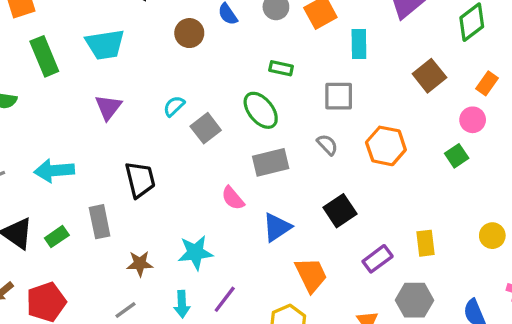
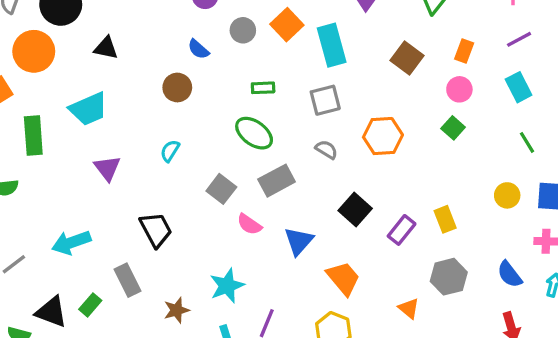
brown circle: (189, 33) -> (177, 87), moved
cyan rectangle: (359, 44) -> (332, 45), size x1.4
green rectangle: (44, 56) -> (33, 135), turned 33
gray square: (206, 128) -> (221, 189), moved
purple rectangle: (378, 259) -> (402, 230), moved

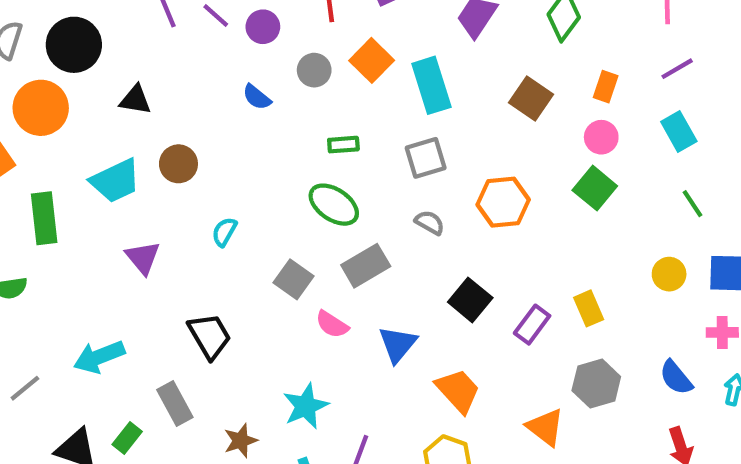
brown circle: (177, 87) -> (178, 164), moved
green square: (453, 128) -> (595, 188), size x1.4
orange triangle: (409, 308) -> (545, 427), size x1.4

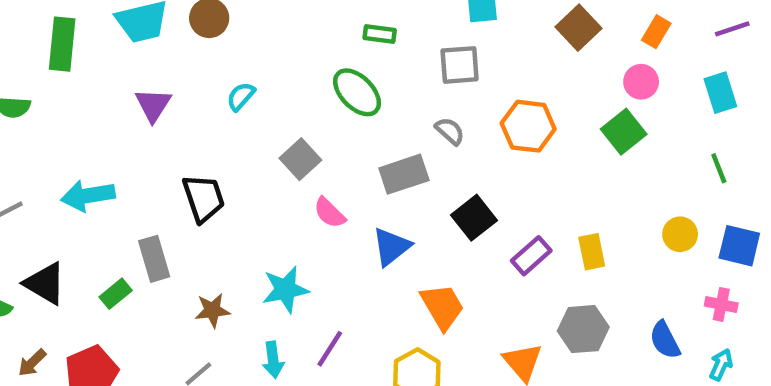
gray rectangle: (366, 266) -> (404, 174), moved
green rectangle: (127, 438) -> (116, 294), moved

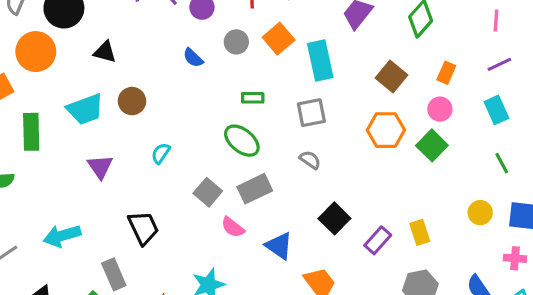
orange hexagon: (528, 126) -> (386, 130), moved
gray rectangle: (404, 174) -> (255, 189), moved
blue triangle: (391, 247) -> (279, 246), turned -40

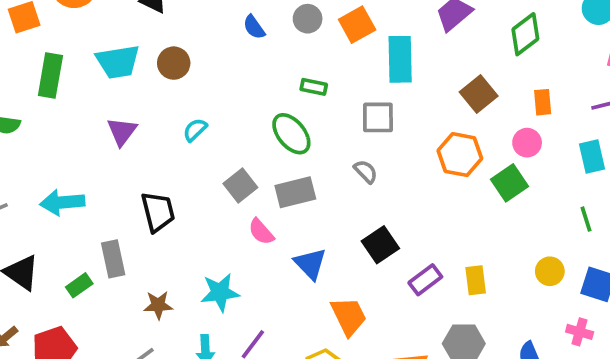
orange rectangle: (446, 73) -> (543, 102), turned -40

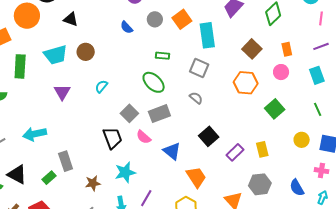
gray square: (378, 117) -> (199, 68), turned 30
green square: (510, 183) -> (275, 109), moved
black trapezoid: (158, 212) -> (112, 138), moved

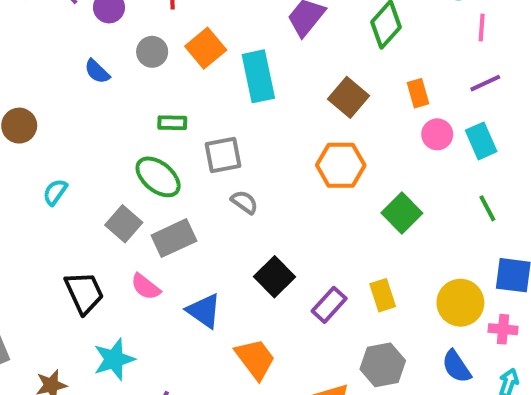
gray square: (199, 68) -> (223, 155), moved, turned -30
pink circle: (281, 72) -> (437, 134), moved
gray square: (129, 113) -> (124, 224), moved
yellow circle: (302, 140) -> (460, 303), moved, size x1.5

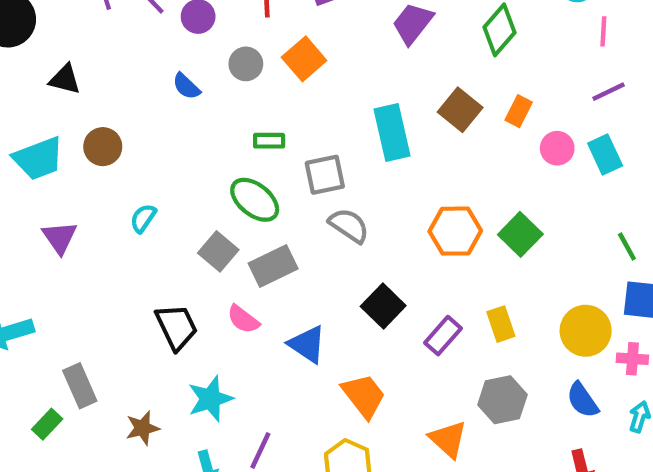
cyan rectangle: (258, 76) -> (392, 132), moved
orange rectangle: (418, 93) -> (519, 111), moved, turned 44
orange hexagon: (341, 165) -> (455, 231), moved
gray semicircle: (244, 202) -> (349, 225), size x1.4
green line: (487, 208) -> (627, 246), moved

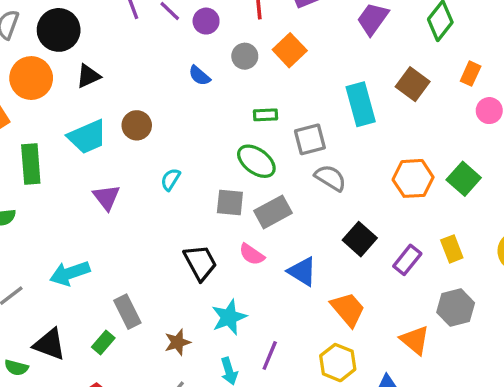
black triangle: (65, 79) -> (88, 76), moved, turned -36
orange rectangle: (519, 111) -> (471, 74), moved
gray square: (218, 251) -> (230, 202), turned -32

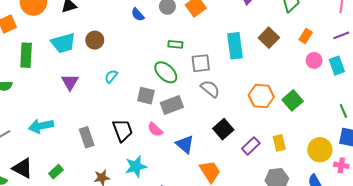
gray rectangle: (127, 312) -> (87, 137), moved

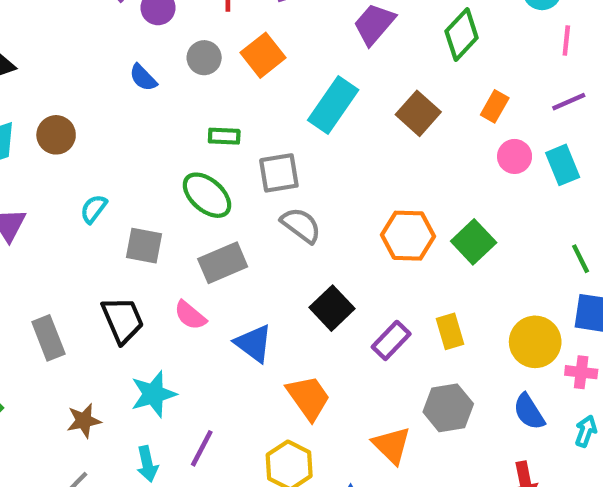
cyan rectangle: (235, 46) -> (333, 105), moved, turned 45
gray square: (146, 96) -> (144, 246), moved

